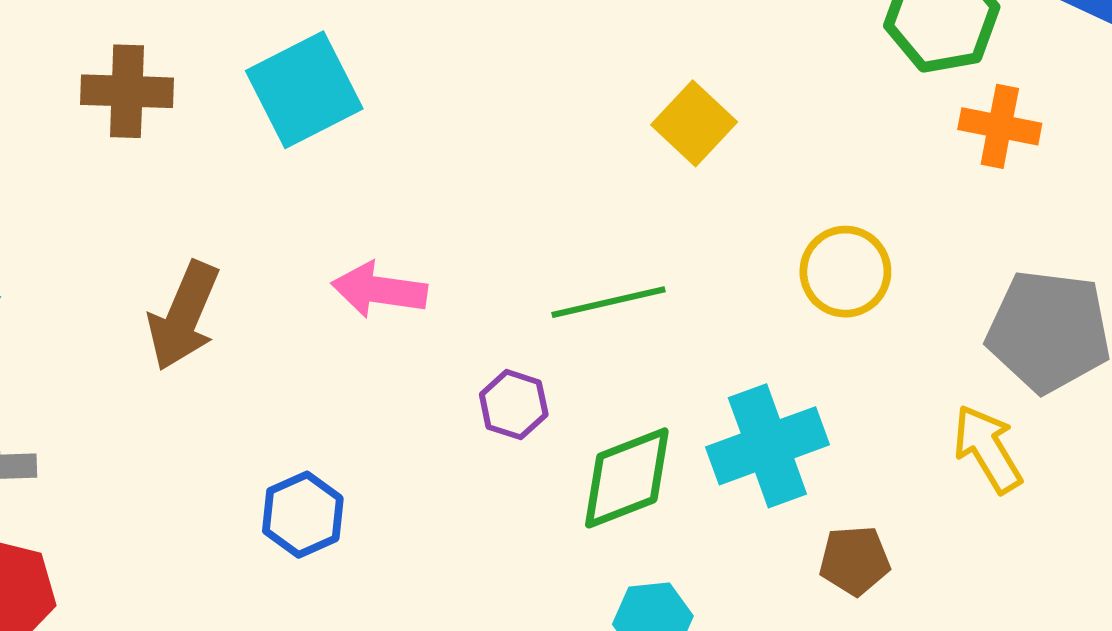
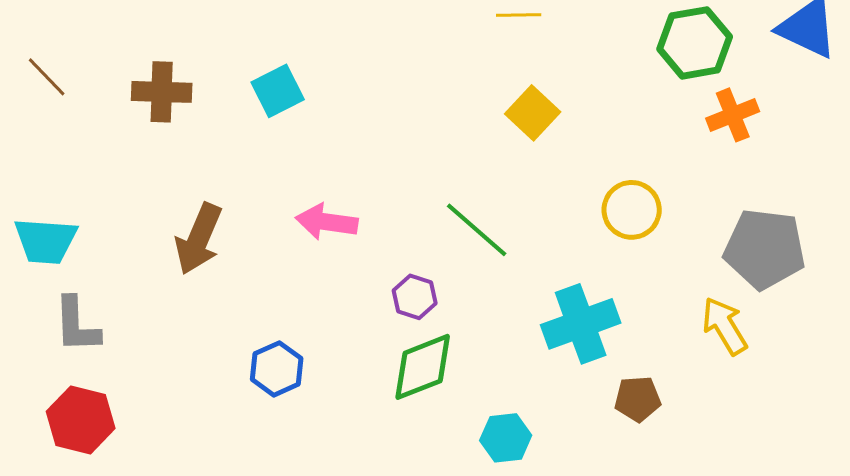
cyan square: (304, 90) -> (278, 91), size x0.7
orange cross: (1000, 126) -> (733, 115), turned -33
green line: (609, 302) -> (477, 230), turned 54
green diamond: (627, 478) -> (423, 367), moved

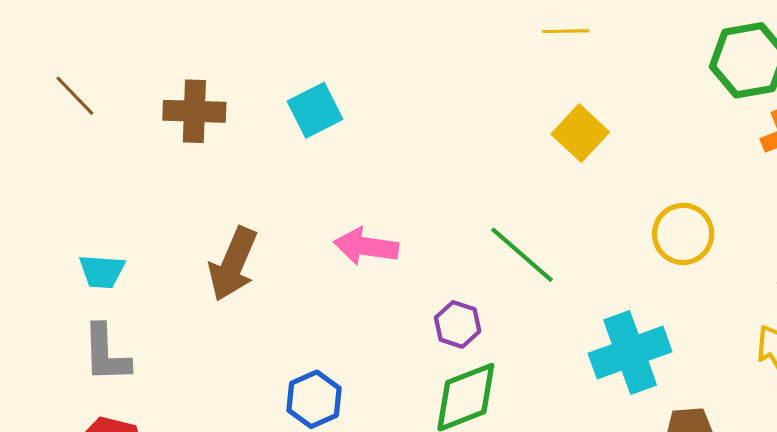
cyan trapezoid: (46, 241) -> (102, 271), moved, size x0.7

